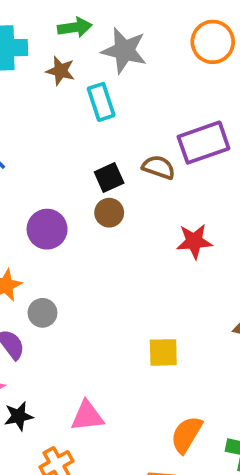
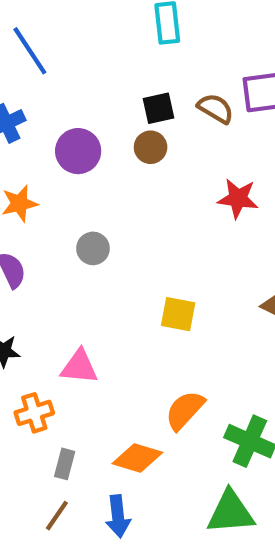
gray circle: (42, 313) -> (93, 248), moved

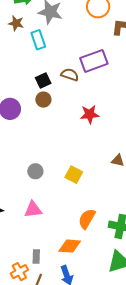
gray circle: (93, 248) -> (35, 171), moved
yellow square: (178, 314) -> (74, 175), turned 30
orange cross: (34, 413) -> (19, 272), moved

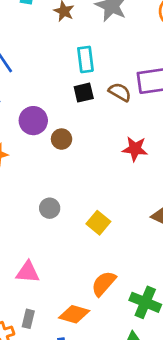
cyan rectangle: (38, 40) -> (85, 59), moved
brown circle: (43, 100) -> (62, 139), moved
pink triangle: (33, 210) -> (28, 272), moved

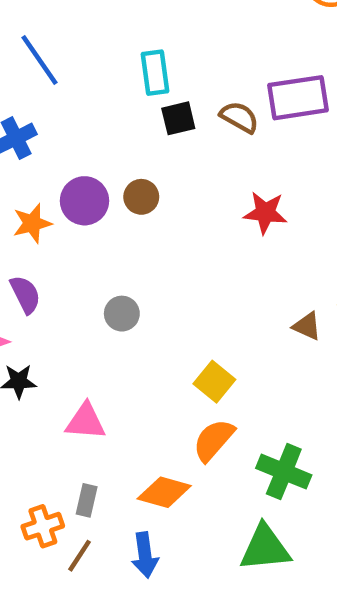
cyan rectangle: (85, 59) -> (155, 73), moved
purple circle: (33, 121) -> (85, 201), moved
yellow square: (98, 223) -> (214, 382), moved

